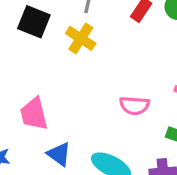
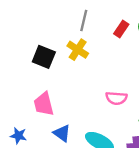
black square: (34, 22) -> (44, 57), moved

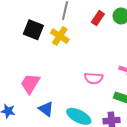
black square: (44, 57) -> (33, 30), moved
pink trapezoid: (44, 104) -> (30, 84), turned 45

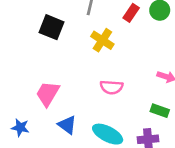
yellow cross: (60, 36) -> (102, 40), moved
pink semicircle: (94, 78) -> (111, 87), moved

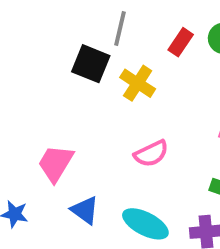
black square: (52, 27) -> (91, 64), moved
pink semicircle: (111, 87) -> (151, 154), turned -30

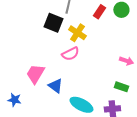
pink semicircle: (151, 154) -> (70, 54), moved
blue triangle: (85, 210) -> (55, 86), moved

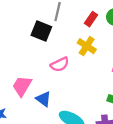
yellow cross: (77, 33) -> (87, 46), moved

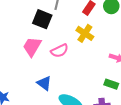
pink trapezoid: (22, 86) -> (32, 47), moved

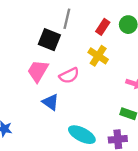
blue triangle: (44, 83) -> (51, 102), moved

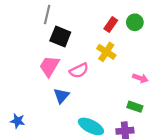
gray line: (67, 19) -> (47, 15), moved
blue triangle: (51, 102) -> (61, 96), turned 35

